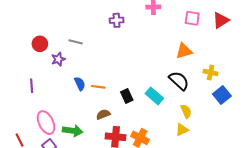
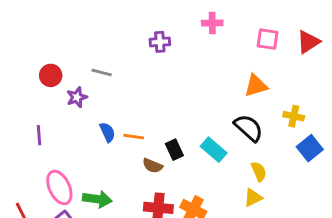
brown semicircle: (103, 114) -> (153, 166), moved, turned -136

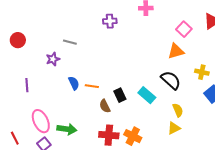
pink square: (268, 39) -> (184, 29), moved, turned 35
red circle: (51, 75) -> (18, 40), moved
brown semicircle: (153, 166) -> (105, 106), turned 40

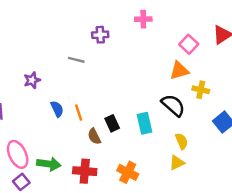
gray line: (70, 42) -> (76, 60), moved
yellow cross: (202, 72) -> (201, 90), moved
orange line: (92, 86) -> (79, 112), turned 64
cyan rectangle: (147, 95) -> (144, 123), turned 36
red cross: (109, 135) -> (85, 171), moved

